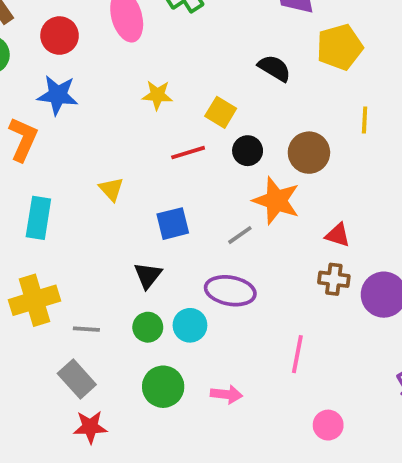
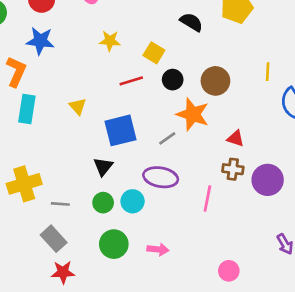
yellow line: (365, 120) -> (268, 72), moved
cyan rectangle: (38, 218) -> (27, 109), moved
blue square: (173, 224) -> (120, 130), size x1.4
pink line: (297, 354) -> (207, 199), moved

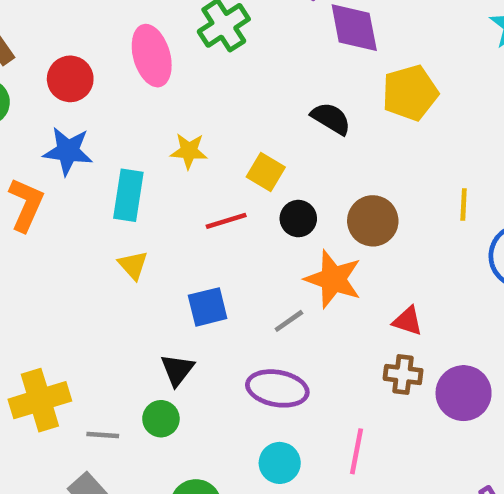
cyan rectangle: (27, 109) -> (128, 195), moved
blue square: (120, 130) -> (208, 307), size x0.7
pink line: (207, 199) -> (356, 451), moved
cyan circle: (133, 201) -> (280, 463), moved
green circle: (103, 203) -> (161, 419), moved

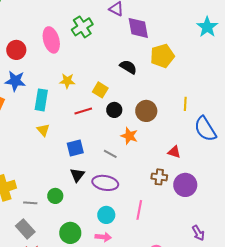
orange star: (333, 279) -> (129, 136), size x0.7
gray line: (289, 321) -> (110, 154), turned 64
red triangle: (408, 321) -> (174, 152), moved
black triangle: (177, 370) -> (77, 175), moved

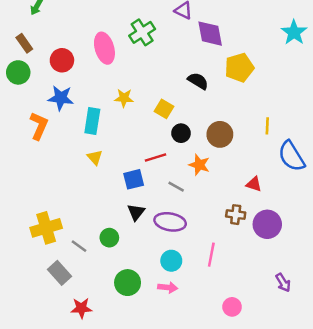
red line: (83, 111) -> (155, 157), moved
gray line: (30, 203) -> (79, 246), turned 32
gray rectangle: (25, 229) -> (60, 273), moved

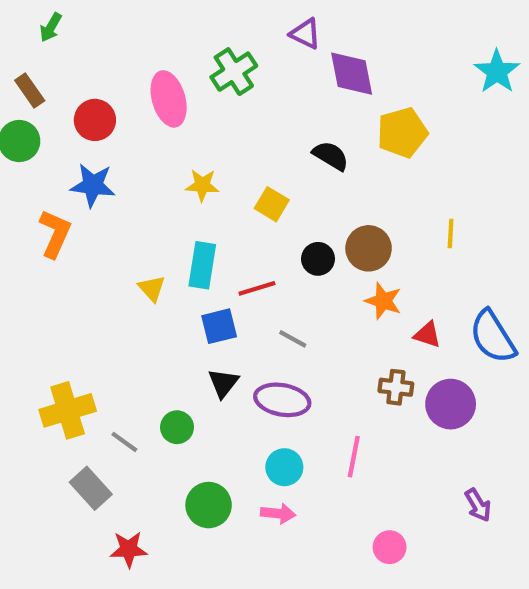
cyan rectangle: (92, 121) -> (202, 265), moved
black circle: (181, 133) -> (318, 259), moved
blue semicircle: (292, 156) -> (493, 337), moved
orange star: (199, 165) -> (383, 301), moved

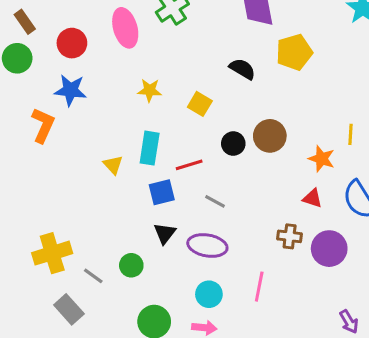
yellow line: (451, 234) -> (350, 134), moved
orange star: (383, 301) -> (322, 159), moved

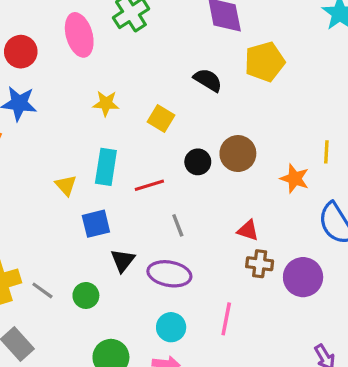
blue square: (162, 192) -> (96, 224), moved
red triangle: (312, 198) -> (248, 230), moved
gray line: (215, 201) -> (178, 225), turned 40
gray line: (93, 276) -> (42, 290), moved

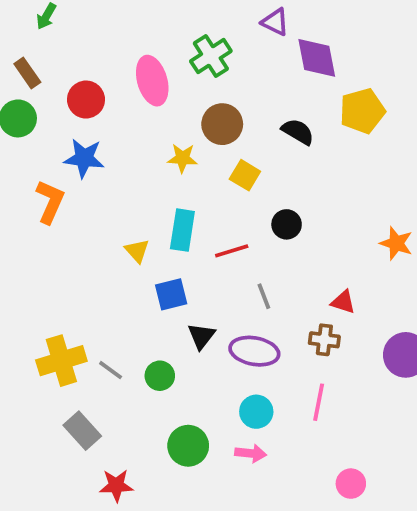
brown circle: (238, 154) -> (222, 124), moved
brown cross: (260, 264) -> (324, 340), moved

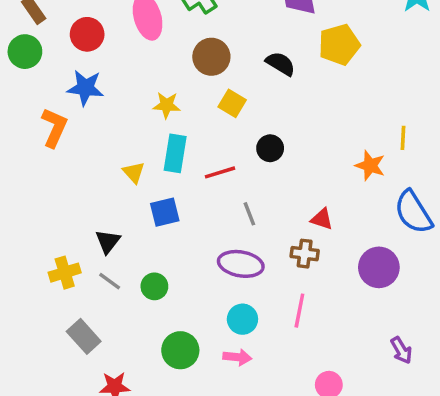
yellow star: (182, 158) -> (167, 105), moved
black triangle: (201, 336) -> (108, 241), moved
yellow cross: (61, 361) -> (65, 273), size x0.7

